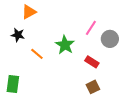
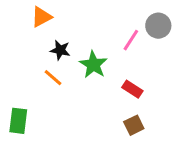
black star: (18, 35) -> (60, 50), moved
gray circle: (110, 39) -> (158, 26), moved

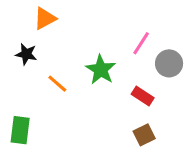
gray circle: (158, 26) -> (169, 63), moved
black star: (60, 50) -> (26, 54), moved

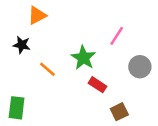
gray circle: (169, 63) -> (140, 67), moved
red rectangle: (143, 96) -> (97, 85), moved

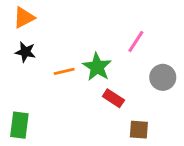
orange triangle: (37, 15) -> (24, 18), moved
orange line: (47, 69) -> (64, 71), moved, turned -54
brown square: (119, 112) -> (139, 130), turned 30

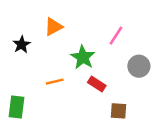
orange triangle: (24, 18) -> (53, 27), moved
black star: (25, 52) -> (22, 45), turned 30
orange line: (64, 71) -> (55, 82), moved

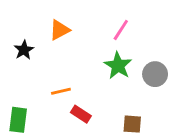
pink line: (116, 36) -> (121, 30), moved
green star: (83, 57) -> (118, 66), moved
red rectangle: (97, 84) -> (81, 114), moved

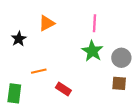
pink line: (121, 30) -> (95, 23), turned -30
orange line: (61, 91) -> (39, 71), moved
brown square: (132, 124) -> (119, 83), moved

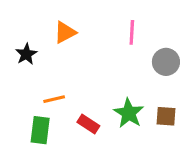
green star: (92, 51) -> (129, 113), moved
gray circle: (121, 58) -> (166, 62), moved
green rectangle: (14, 93) -> (40, 130), moved

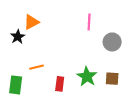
orange triangle: (65, 32) -> (31, 22), moved
red rectangle: (88, 124) -> (60, 84), turned 64
green rectangle: (40, 130) -> (16, 85), moved

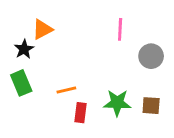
orange line: (37, 67) -> (66, 90), moved
green star: (87, 77) -> (117, 103), turned -30
green rectangle: (16, 85) -> (21, 83), moved, turned -30

